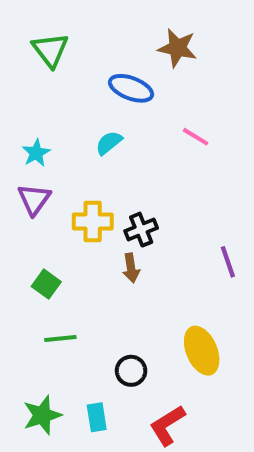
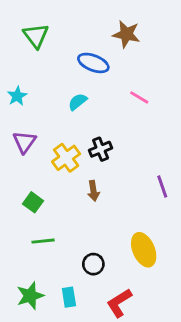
cyan star: (36, 153) -> (17, 96), moved
yellow cross: (93, 221) -> (66, 158), turned -36
black cross: (141, 230) -> (101, 149), moved

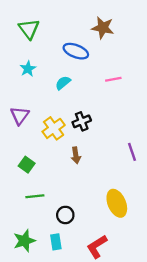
cyan star: (17, 96) -> (28, 69), moved
pink line: (139, 97) -> (113, 79), turned -42
black circle: (93, 264) -> (65, 215), moved

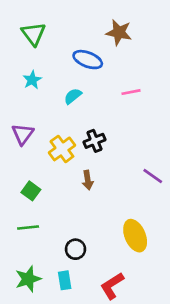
purple line: (132, 152) -> (153, 176), turned -36
green line: (35, 196) -> (28, 228), moved

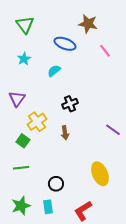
pink line: (131, 92) -> (105, 51), moved, turned 64
yellow cross: (62, 149) -> (37, 122), moved

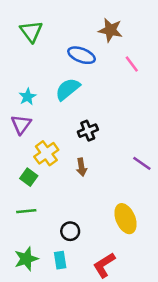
cyan star: (24, 59) -> (27, 97), moved
cyan semicircle: (54, 71) -> (68, 89), size x1.5

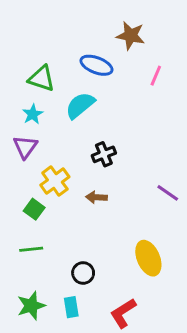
green triangle: (31, 31) -> (42, 79), moved, turned -35
pink line: (132, 64) -> (156, 76), turned 60
brown arrow: (82, 167) -> (96, 197), turned 102

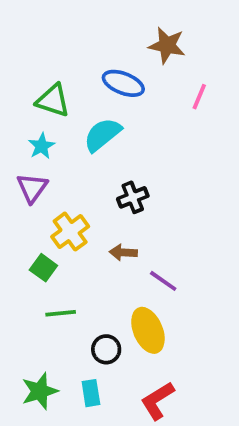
purple line: (168, 193) -> (163, 281), moved
green line: (31, 249) -> (61, 313), moved
yellow ellipse: (148, 258) -> (148, 330), moved

